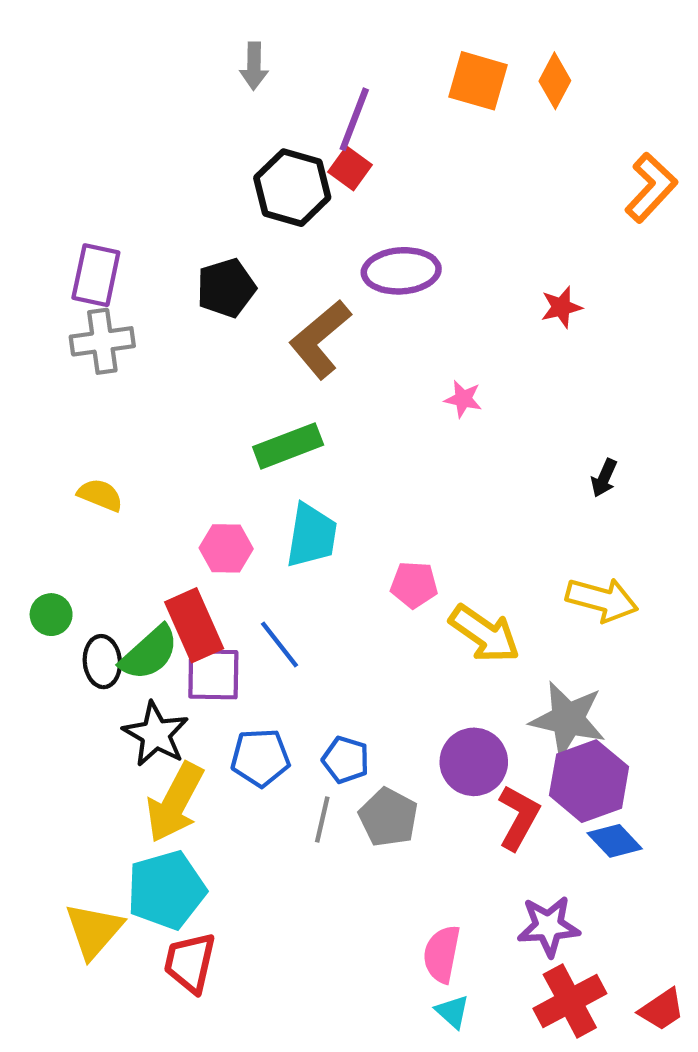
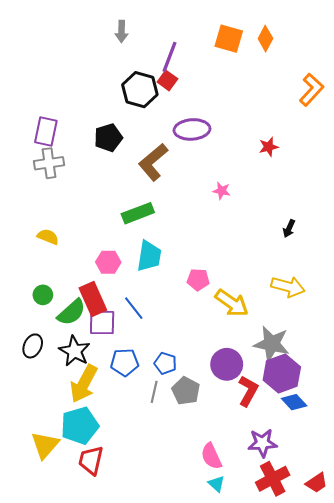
green circle: (51, 615) -> (43, 295), moved
black ellipse: (102, 662) -> (33, 346), moved, turned 30
pink semicircle: (442, 954) -> (211, 456), turned -36

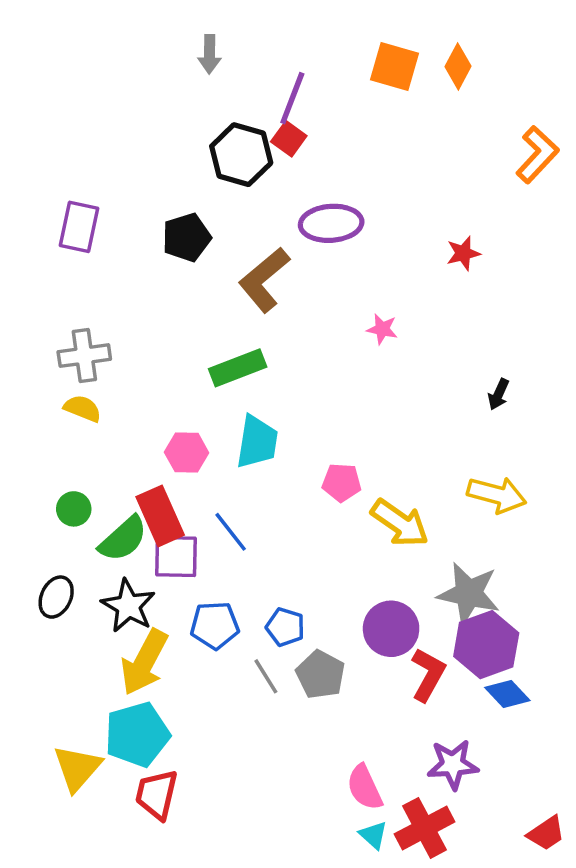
gray cross: (49, 163) -> (84, 356), moved
gray line: (154, 392) -> (266, 676), turned -45
red cross: (273, 479) -> (425, 828), moved

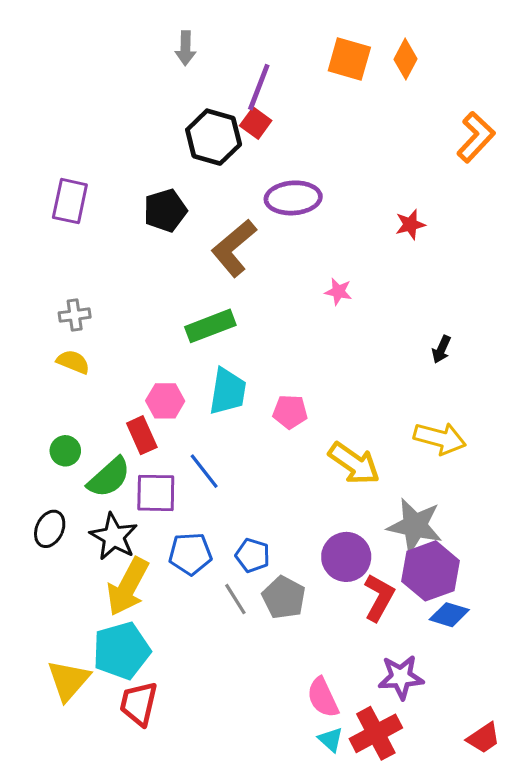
gray cross: (84, 356) -> (75, 315), size x0.7
pink pentagon: (342, 482) -> (290, 412), moved
red rectangle: (160, 516) -> (142, 435), moved, size x0.7
blue diamond: (507, 694) -> (449, 615), turned -30

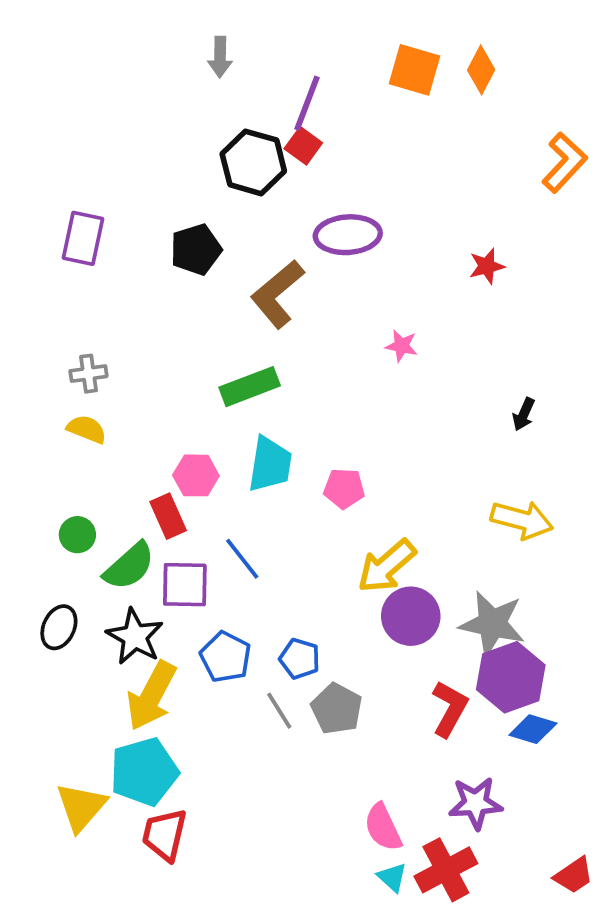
yellow arrow: (354, 463) -> (387, 566), moved, turned 104
blue pentagon: (190, 554) -> (226, 657), turned 30
purple circle: (346, 557) -> (411, 616), moved

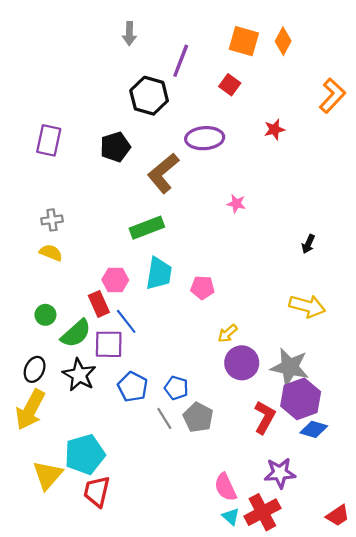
red square: (303, 146) -> (230, 85), moved
red star: (487, 266) -> (274, 129), moved
blue line: (242, 559) -> (126, 321), moved
yellow arrow: (387, 566) -> (228, 333), size x0.6
yellow arrow: (151, 696) -> (30, 410), moved

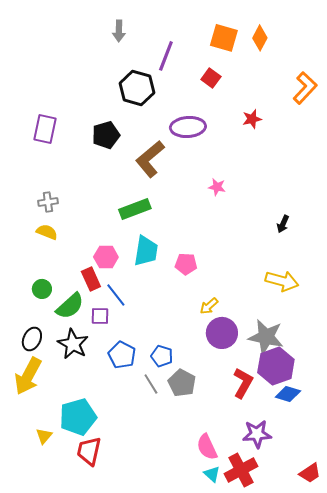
purple square: (109, 344) -> (100, 316), size x0.7
yellow triangle: (48, 475) -> (44, 436), size x0.6

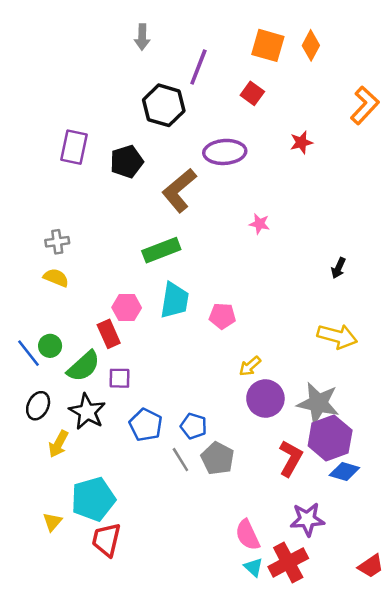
purple rectangle: (45, 129) -> (74, 147), moved
blue line: (116, 295) -> (29, 353), moved
yellow arrow: (28, 376) -> (58, 444), moved, size x0.6

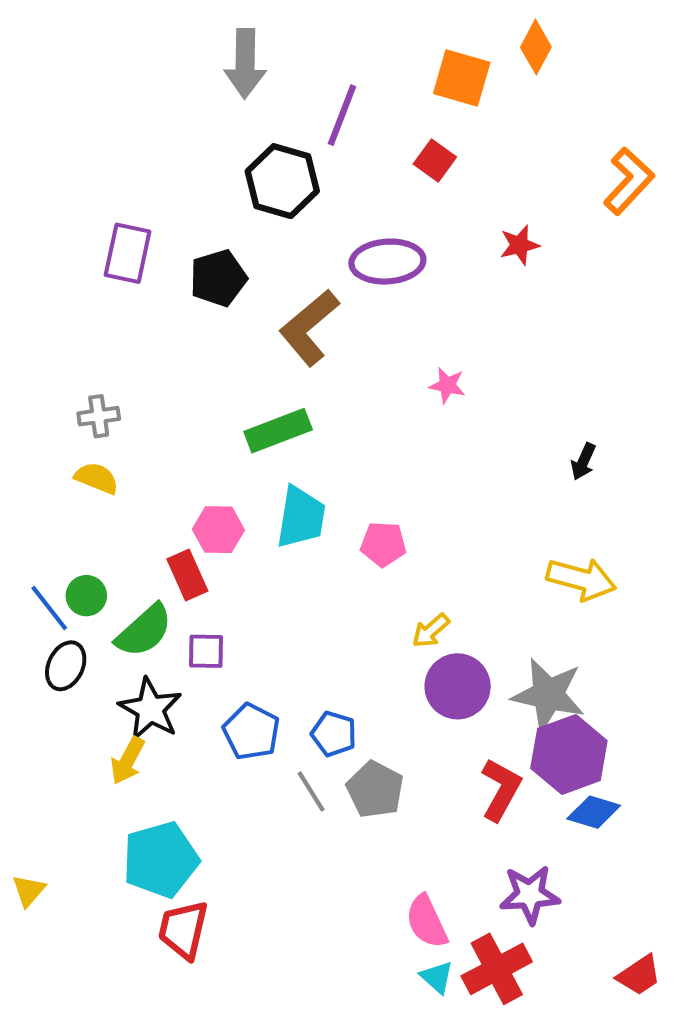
gray arrow: (142, 37) -> (245, 64), size x1.5
orange diamond: (311, 45) -> (536, 47), moved
black ellipse: (38, 406) -> (66, 666), moved
yellow arrow: (58, 444) -> (128, 761), moved
yellow triangle: (52, 522) -> (29, 891), moved

